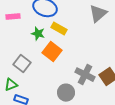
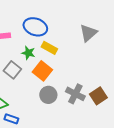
gray square: (22, 64) -> (12, 70), moved
gray circle: (66, 93) -> (48, 95), moved

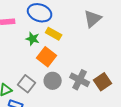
gray square: (12, 70) -> (27, 84), moved

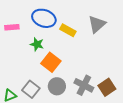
yellow rectangle: (54, 34) -> (68, 30), moved

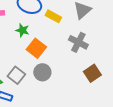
gray cross: (84, 85) -> (78, 42), moved

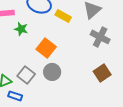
green star: (22, 30) -> (21, 29), moved
gray cross: (78, 42) -> (100, 37), moved

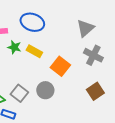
yellow rectangle: (63, 16) -> (34, 51), moved
orange square: (46, 48) -> (60, 66), moved

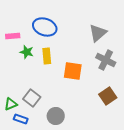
yellow rectangle: (34, 51) -> (47, 56), turned 56
orange square: (60, 66) -> (73, 71), turned -30
gray circle: (45, 90) -> (56, 116), moved

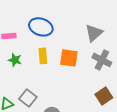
green star: (27, 52) -> (15, 60), moved
orange square: (73, 71) -> (69, 58), moved

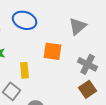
yellow rectangle: (43, 56) -> (25, 70), moved
gray cross: (102, 60) -> (88, 64), moved

